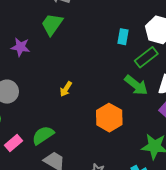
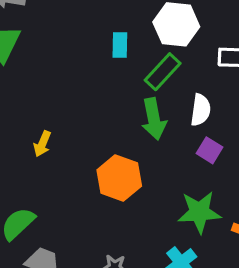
green arrow: (136, 85) -> (154, 119), turned 50

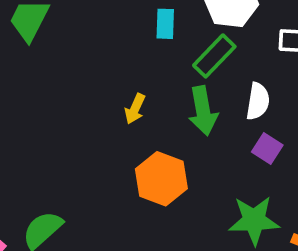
yellow arrow: (42, 144) -> (135, 109), moved

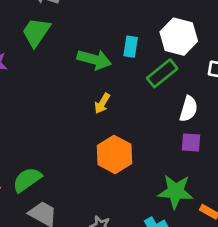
green arrow: (203, 111) -> (94, 60), moved, turned -72
purple square: (267, 149) -> (191, 143), turned -36

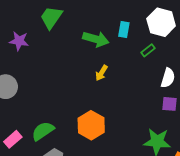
green rectangle: (162, 73) -> (148, 50), size x0.6
orange hexagon: (115, 154) -> (91, 125), moved

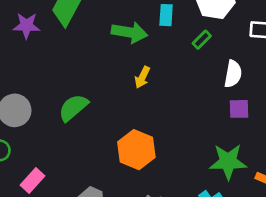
purple star: (19, 41) -> (26, 26), moved
green semicircle: (43, 131) -> (73, 108), moved

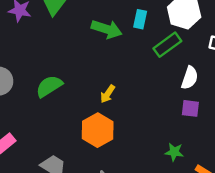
green rectangle: (202, 40) -> (167, 45), size x1.6
yellow arrow: (142, 77) -> (108, 94), moved
green star: (228, 162) -> (174, 152), size x0.6

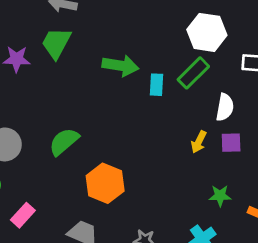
cyan rectangle: (140, 19) -> (157, 85), moved
yellow arrow: (108, 94) -> (199, 142), moved
orange hexagon: (98, 130) -> (105, 183), moved

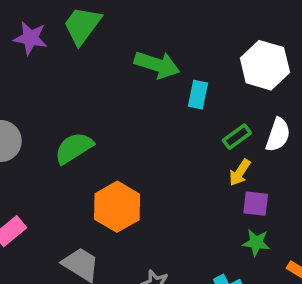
white hexagon: (207, 32) -> (265, 65), moved
green rectangle: (193, 73) -> (237, 137), moved, size x0.7
purple square: (231, 143) -> (256, 204), moved

